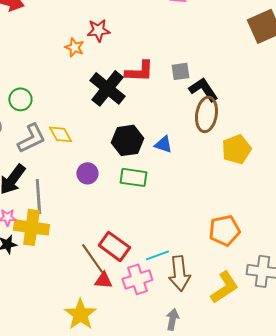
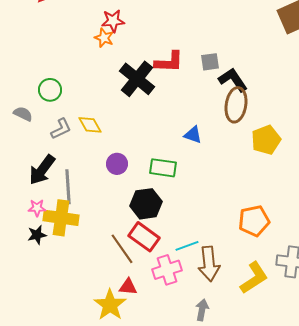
red star: (98, 30) -> (113, 21), moved
gray L-shape: (31, 138) -> (61, 129), size x0.7
black hexagon: (127, 140) -> (146, 204), moved
red triangle: (103, 280) -> (128, 287), moved

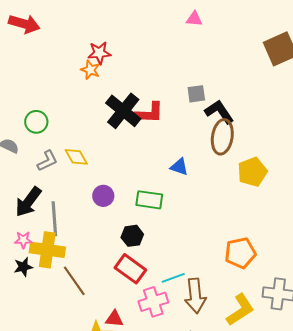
red L-shape: (169, 62) -> (149, 113), moved
black hexagon: (146, 204) -> (132, 236), size x0.7
brown line: (122, 249) -> (74, 281), moved

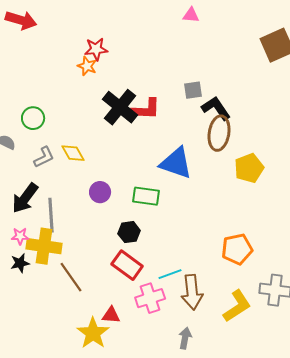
blue triangle: (179, 167) -> (176, 163), size x1.8

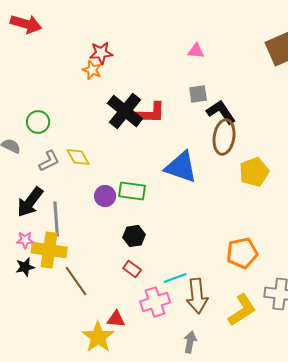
pink triangle: (191, 15) -> (196, 51), moved
green rectangle: (146, 196) -> (132, 191), moved
red rectangle: (127, 265) -> (132, 269), size x0.6

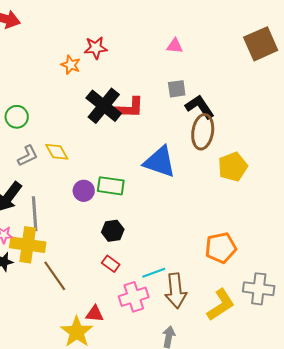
red star: (101, 53) -> (96, 48), moved

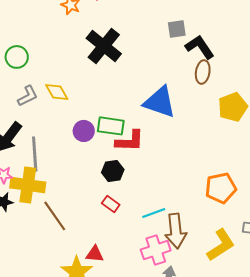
red L-shape: (130, 108) -> (130, 141), moved
brown ellipse: (203, 132) -> (203, 72), size x0.7
pink cross: (134, 297) -> (156, 250), moved

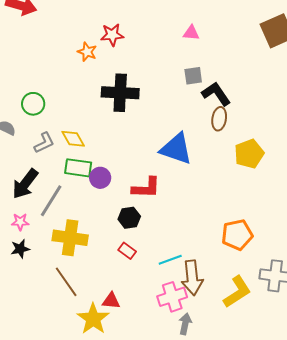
black cross: (104, 46) -> (120, 93), turned -36
green rectangle: (111, 126) -> (78, 168), moved
gray line: (35, 154) -> (51, 201), turned 36
yellow cross: (28, 185) -> (70, 238), moved
brown line: (55, 216) -> (66, 282), moved

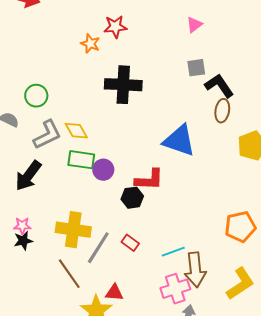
pink triangle: (191, 33) -> (194, 25), turned -42
gray L-shape: (44, 143) -> (47, 135), size x1.4
gray line: (51, 201) -> (98, 248), moved
black hexagon: (129, 218) -> (132, 198), moved
pink star: (20, 222) -> (22, 226), moved

